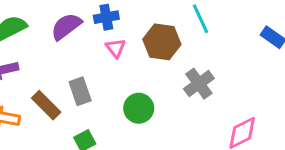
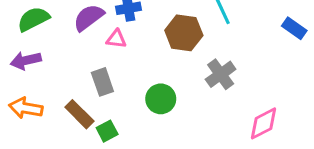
pink triangle: (116, 48) -> (116, 39), moved, turned -45
brown rectangle: (46, 105) -> (79, 114), moved

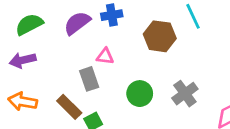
pink triangle: (116, 39) -> (105, 56), moved
gray cross: (221, 74) -> (185, 94), moved

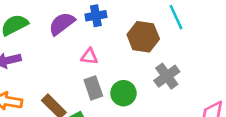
gray rectangle: (89, 79) -> (93, 88), moved
gray cross: (185, 94) -> (167, 76), moved

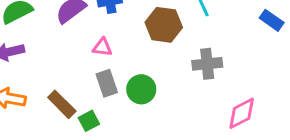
gray cross: (167, 76) -> (207, 64), moved, turned 30

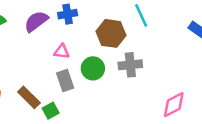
gray cross: (207, 64) -> (130, 65), moved
green circle: (141, 89) -> (93, 68), moved

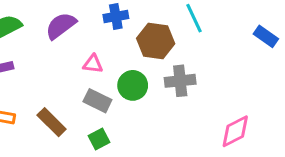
blue cross: (68, 14) -> (116, 17), moved
gray rectangle: (65, 80) -> (97, 101), turned -45
green square: (51, 111) -> (99, 139), moved

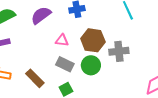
brown hexagon: (156, 41) -> (93, 40), moved
green circle: (133, 85) -> (91, 65), moved

